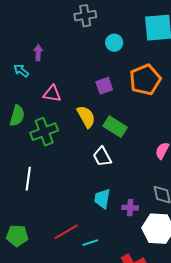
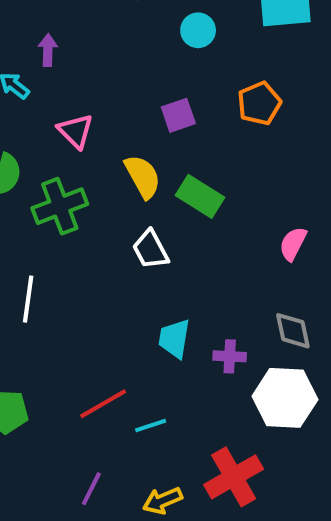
orange pentagon: (145, 80) -> (259, 103), size x0.7
pink triangle: (52, 94) -> (76, 131), turned 36
white trapezoid: (102, 157) -> (151, 250), moved

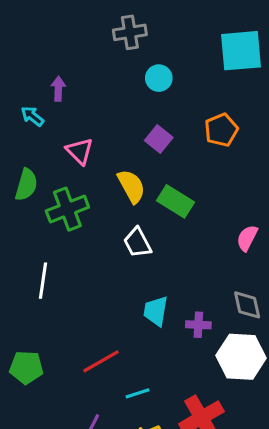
cyan circle: (198, 30) -> (159, 78), moved
purple square: (178, 115) -> (159, 139), turned -32
cyan line: (151, 425) -> (137, 393), moved

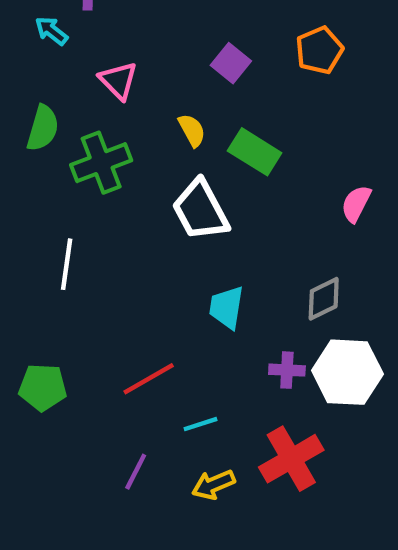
yellow semicircle: (131, 186) -> (192, 130), size x0.7
white trapezoid: (137, 243) -> (201, 210), size x1.4
gray diamond: (247, 305) -> (324, 299), moved, turned 76
purple cross: (198, 325) -> (287, 370), moved

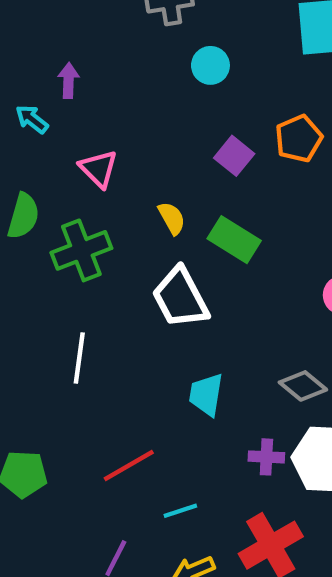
purple square: (231, 63) -> (234, 156), moved
white line: (67, 264) -> (79, 358), moved
gray diamond: (324, 299) -> (303, 386), turned 66

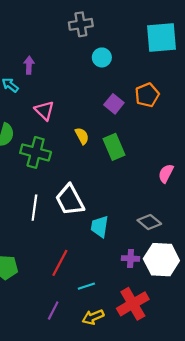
green rectangle: (234, 240) -> (114, 147), turned 35
green cross: (81, 250) -> (36, 152), turned 36
white trapezoid: (180, 298) -> (70, 200), moved
red line: (129, 466) -> (60, 263), turned -32

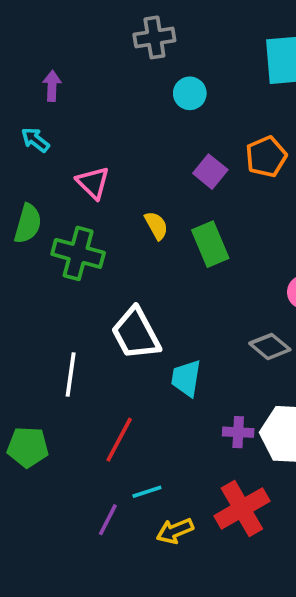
purple arrow: (29, 65) -> (52, 86), moved
white line: (34, 208) -> (71, 374), moved
gray diamond: (149, 222) -> (270, 347), moved
cyan line: (86, 286) -> (147, 492), moved

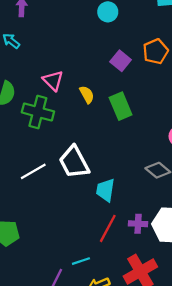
pink triangle: (93, 183) -> (53, 81), moved
white line: (71, 374) -> (33, 171), moved, turned 52
red line: (119, 440) -> (108, 228), moved

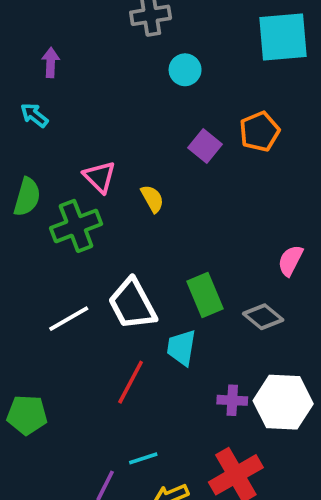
green rectangle: (121, 106) -> (205, 295), moved
green cross: (38, 112) -> (76, 226), turned -36
red line: (108, 228) -> (131, 382), moved

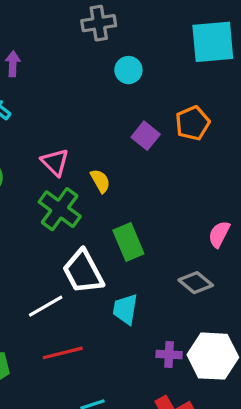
green cross: (76, 226) -> (60, 209), moved, turned -33
green rectangle: (205, 295) -> (128, 242), moved
white line: (69, 319) -> (46, 306), moved
red line: (131, 382) -> (63, 353), moved, turned 48

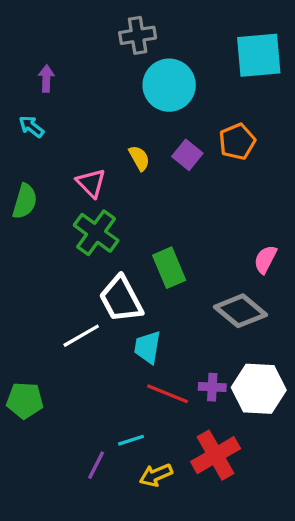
cyan circle: (128, 70) -> (169, 85), size x1.8
yellow semicircle: (100, 181) -> (139, 158), moved
gray diamond: (196, 283) -> (240, 311), size x1.4
cyan trapezoid: (125, 309) -> (148, 347), moved
red line: (63, 353) -> (167, 394), moved, turned 36

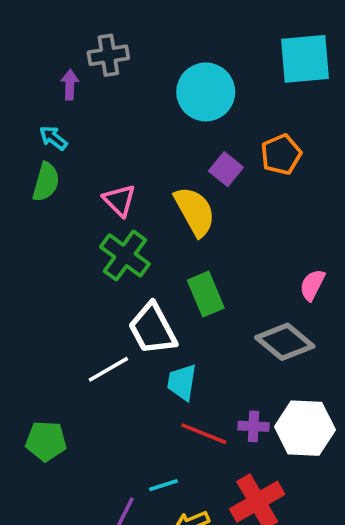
gray cross: (138, 35) -> (108, 55), moved
yellow semicircle: (139, 158) -> (195, 211), moved, size x1.8
green semicircle: (25, 201) -> (46, 182), moved

